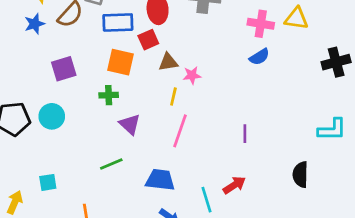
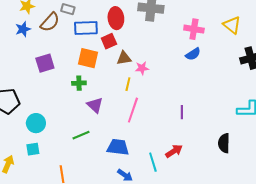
yellow triangle: (296, 18) -> (232, 25), moved, turned 30
cyan circle: (52, 116) -> (36, 123), moved

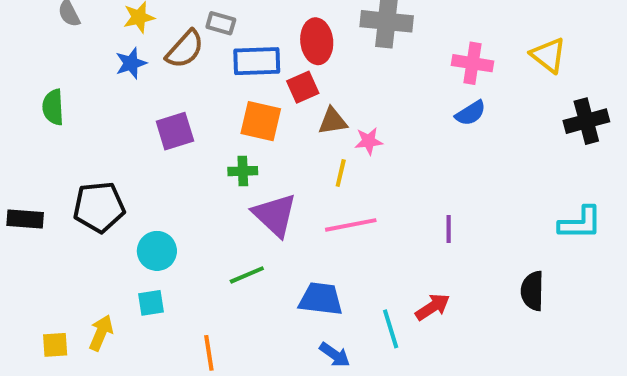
purple triangle: (95, 105) -> (275, 215), size x1.4
pink line: (133, 110) -> (351, 225), turned 60

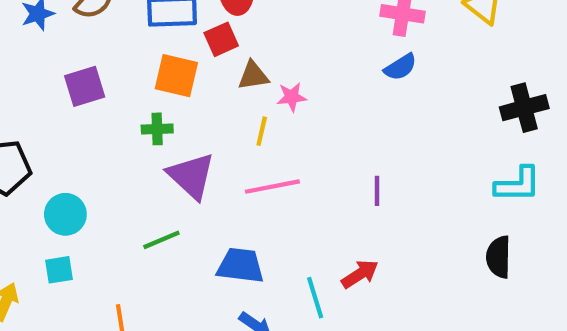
black cross: (586, 121) -> (524, 108), moved
black semicircle: (532, 291) -> (499, 257), moved

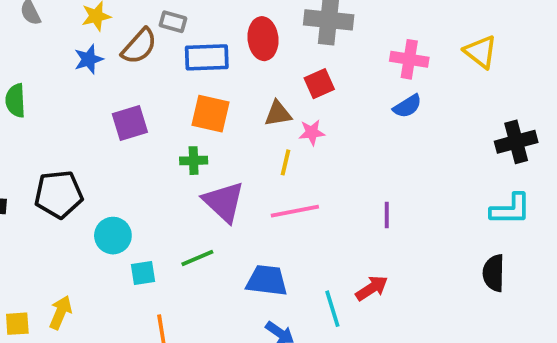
red square: (221, 39) -> (319, 84), moved
cyan square: (59, 270) -> (143, 273), moved

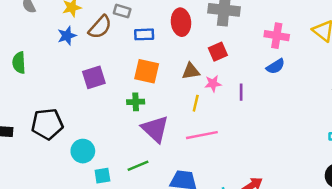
blue rectangle: (207, 57) -> (144, 34), size x0.7
purple line: (387, 215) -> (241, 92), moved

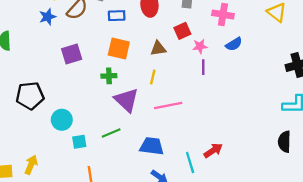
pink cross: (277, 36) -> (223, 14), moved
pink star: (213, 84) -> (200, 46), moved
yellow line: (196, 103) -> (153, 77), moved

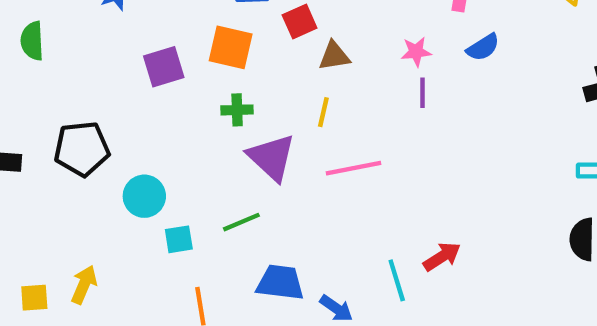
red square: (182, 31) -> (300, 21), moved
orange square: (119, 48) -> (231, 47), moved
blue trapezoid: (152, 146) -> (280, 282), moved

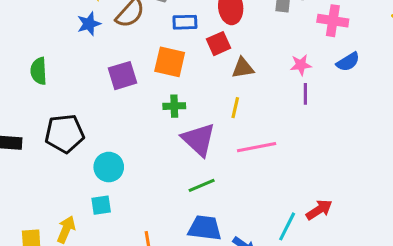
green semicircle: (32, 41) -> (39, 71), moved
green line: (241, 222) -> (202, 185), moved
cyan square: (179, 239) -> (101, 205), moved
cyan line: (397, 280) -> (287, 226), turned 44

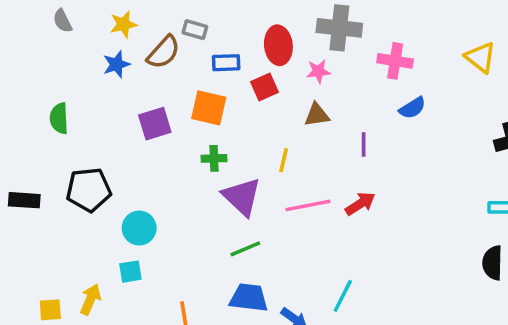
pink star: (301, 65) -> (318, 71), moved
brown triangle: (243, 68) -> (317, 115), moved
red arrow: (319, 210) -> (360, 204), moved

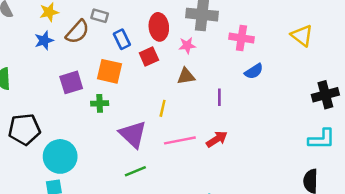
blue rectangle: (226, 63) -> (122, 39), turned 66
green cross: (214, 158) -> (100, 103), moved
cyan circle: (139, 228) -> (60, 156), size x1.4

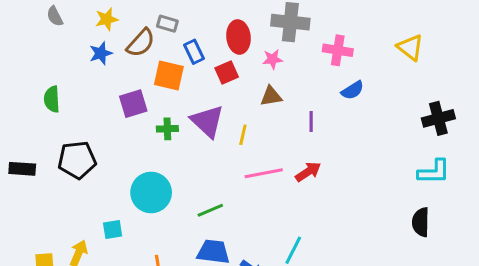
orange square: (109, 71) -> (169, 75), moved
purple triangle: (133, 134) -> (207, 121), moved
cyan circle: (60, 156) -> (151, 192), moved

